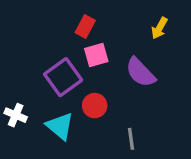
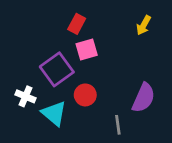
purple semicircle: (140, 72) -> (144, 98), moved, turned -112
white cross: (16, 115) -> (26, 96), moved

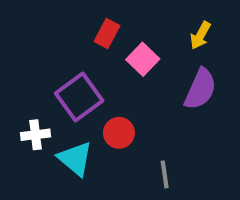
pink square: (87, 49) -> (143, 59), moved, turned -30
white cross: (26, 96) -> (35, 135), turned -30
purple semicircle: (144, 98) -> (200, 89), moved

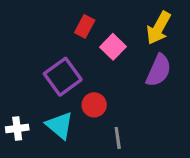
yellow arrow: (200, 35) -> (159, 28), size x1.5
white cross: (35, 135) -> (17, 128), moved
gray line: (165, 174) -> (118, 138), moved

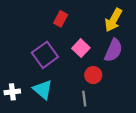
pink square: (113, 47) -> (81, 48), moved
red circle: (94, 105) -> (93, 75), moved

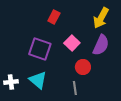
purple square: (45, 55) -> (40, 49), turned -35

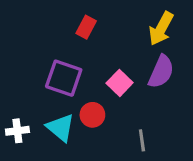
pink square: (72, 43) -> (120, 83), moved
red circle: (83, 67) -> (92, 115), moved
gray line: (75, 88) -> (142, 140), moved

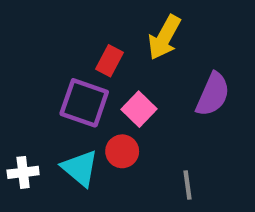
red rectangle: (86, 27) -> (109, 61), moved
yellow arrow: (161, 29) -> (164, 37), moved
pink square: (120, 83) -> (139, 109), moved

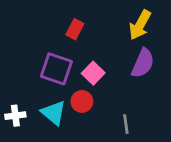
yellow arrow: (164, 37) -> (140, 25), moved
red rectangle: (109, 61) -> (75, 29), moved

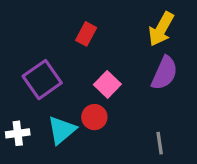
purple square: (56, 69) -> (42, 80), moved, turned 36
cyan triangle: (54, 113) -> (62, 130), turned 40
gray line: (126, 124) -> (160, 143), moved

